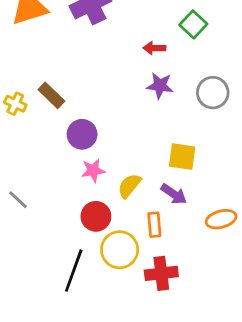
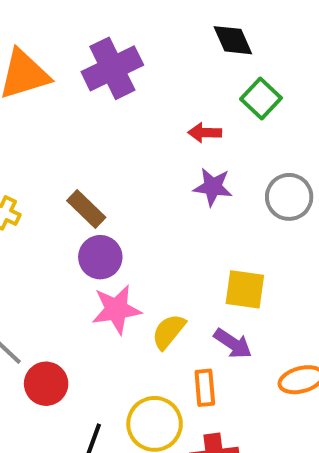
brown rectangle: (51, 95) -> (86, 209), moved
pink star: (93, 170) -> (116, 309), size x1.4
red circle: (96, 216) -> (46, 384), moved

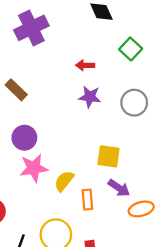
green square: (261, 98) -> (131, 49), moved
brown rectangle: (86, 209) -> (16, 90), moved
purple arrow: (233, 344) -> (119, 188), moved
orange rectangle: (205, 388) -> (87, 200), moved

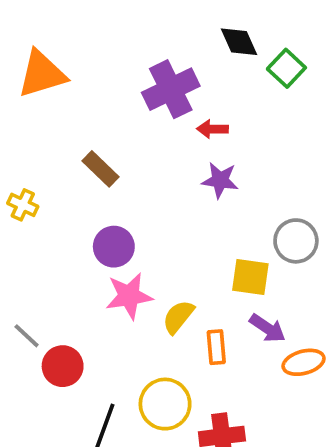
purple cross: (31, 28) -> (171, 89), moved
green square: (131, 49) -> (286, 68), moved
gray circle: (134, 103) -> (296, 241), moved

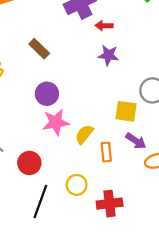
red circle: (63, 366) -> (29, 163), moved
yellow circle: (165, 404) -> (77, 185), size x0.7

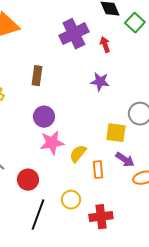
red arrow: (104, 26) -> (105, 45), moved, turned 70
brown rectangle: (39, 49) -> (37, 76), turned 54

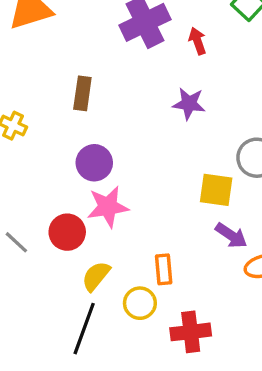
yellow semicircle: (78, 154) -> (96, 276), moved
orange rectangle: (98, 170) -> (164, 269), moved
red circle: (28, 180) -> (67, 232), moved

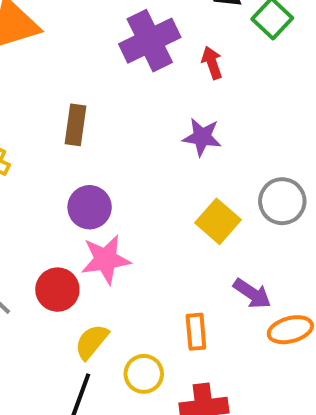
yellow square: (216, 190) -> (218, 221), moved, turned 33
orange rectangle: (164, 269) -> (196, 332), moved

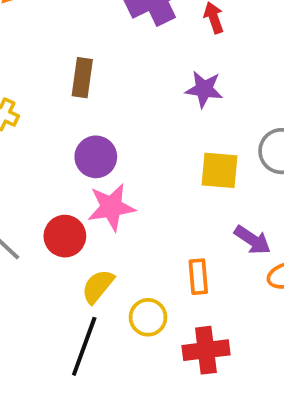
yellow square: (218, 221) -> (220, 170), turned -36

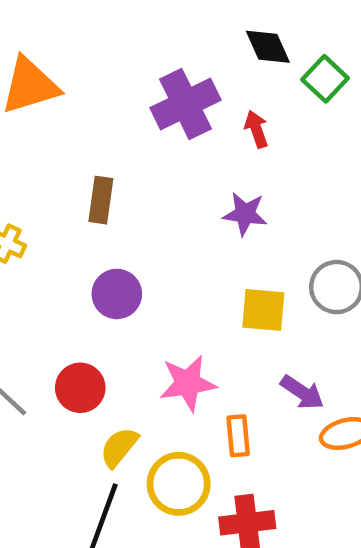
pink star: (111, 207) -> (188, 383), moved
yellow circle: (148, 317) -> (179, 484), size x1.4

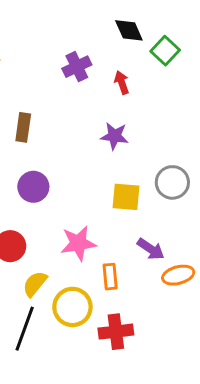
purple cross: (185, 104) -> (77, 67), size x0.7

